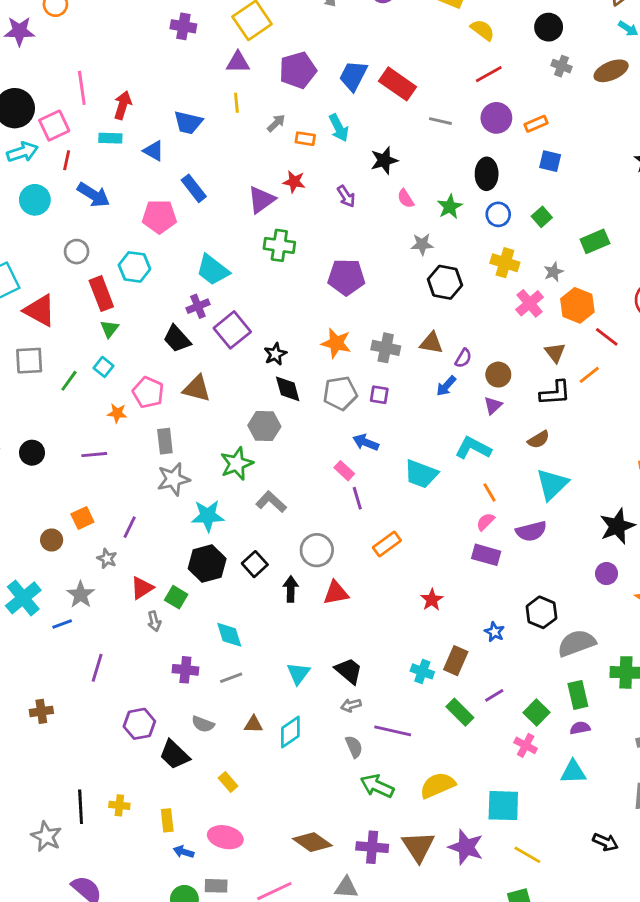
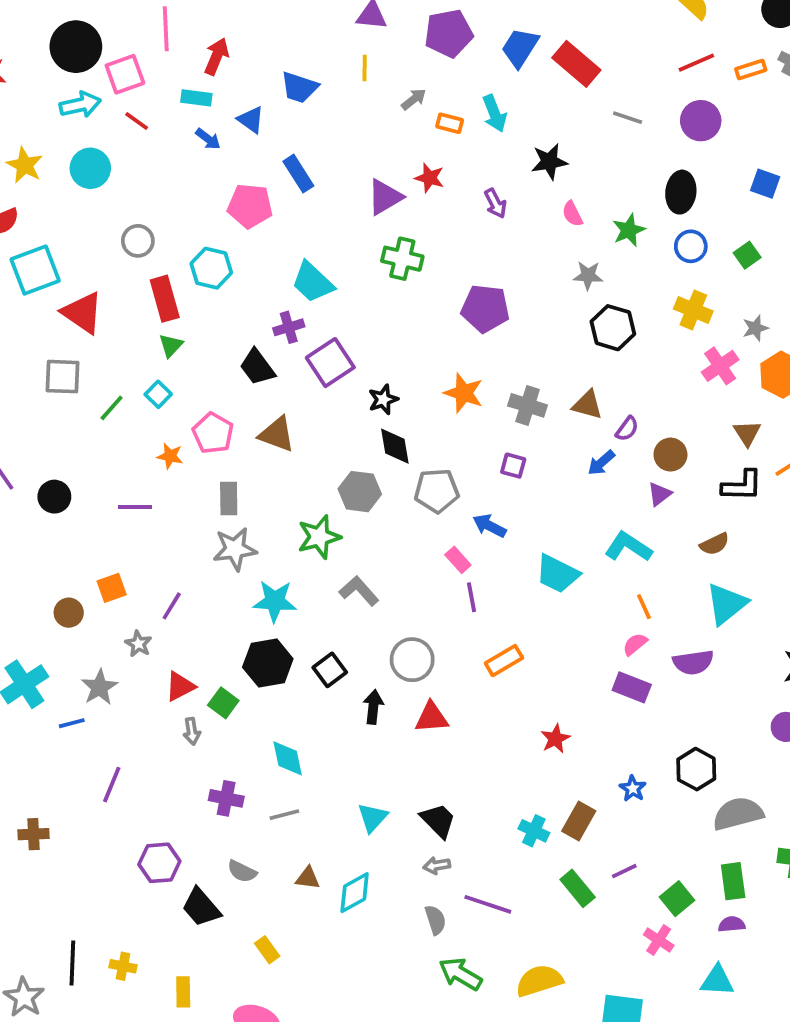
orange rectangle: (536, 124) -> (751, 70), moved
red line: (67, 160) -> (137, 121), turned -72
blue arrow: (93, 195) -> (208, 139), moved, size x0.6
gray pentagon: (340, 393) -> (437, 491), moved

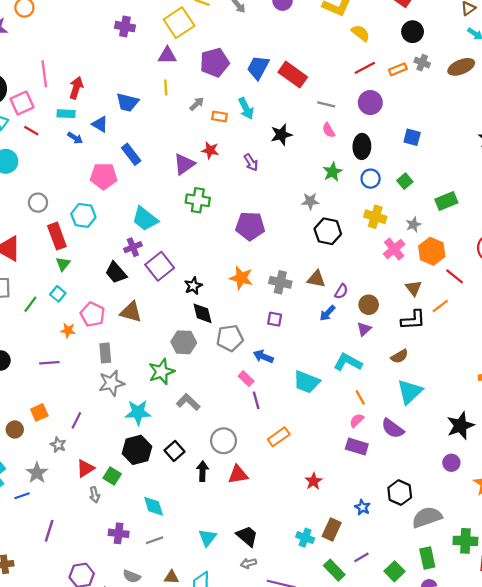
pink semicircle: (572, 214) -> (329, 130), moved
purple semicircle: (693, 662) -> (393, 428), turned 50

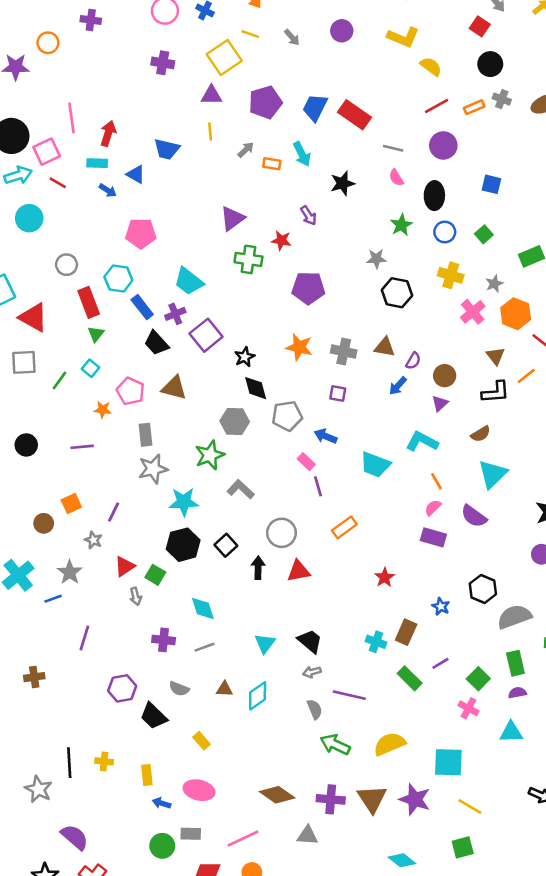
red star: (210, 150) -> (281, 240), moved
blue rectangle: (131, 154) -> (142, 307), moved

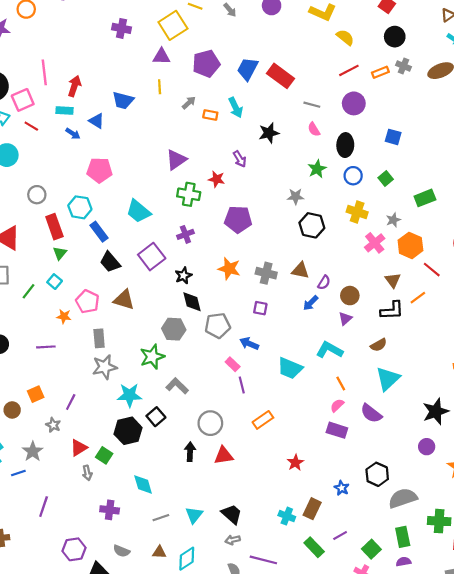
purple cross: (175, 314) -> (185, 234), moved
black square: (226, 545) -> (156, 417), moved
gray line: (204, 647) -> (161, 518), moved

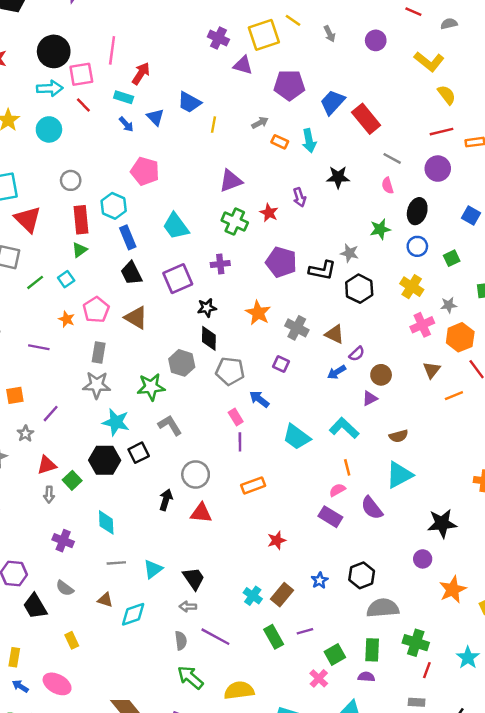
purple cross: (121, 28) -> (218, 38), moved
yellow line: (160, 87) -> (214, 125), moved
black L-shape: (392, 310) -> (322, 270), moved

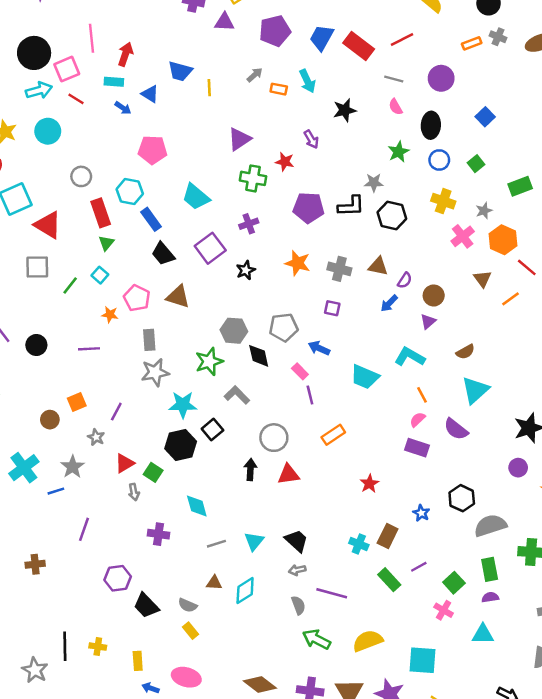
red line: (442, 132) -> (402, 39), moved
blue square: (471, 215) -> (485, 117), turned 30
black diamond: (209, 338) -> (259, 356), moved
gray semicircle: (65, 588) -> (188, 605), moved

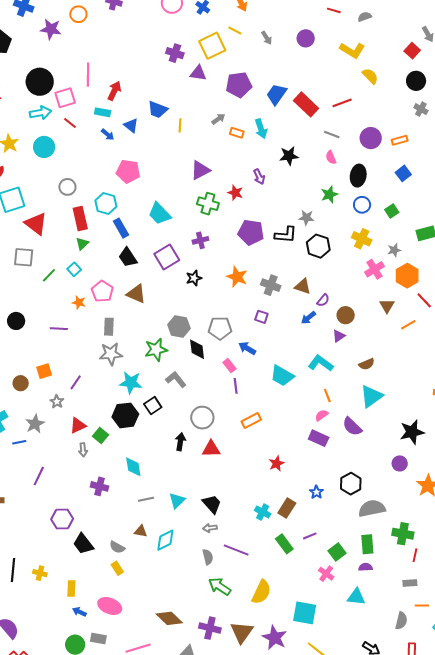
orange rectangle: (472, 43) -> (400, 140), moved
yellow semicircle: (368, 641) -> (261, 592), turned 130

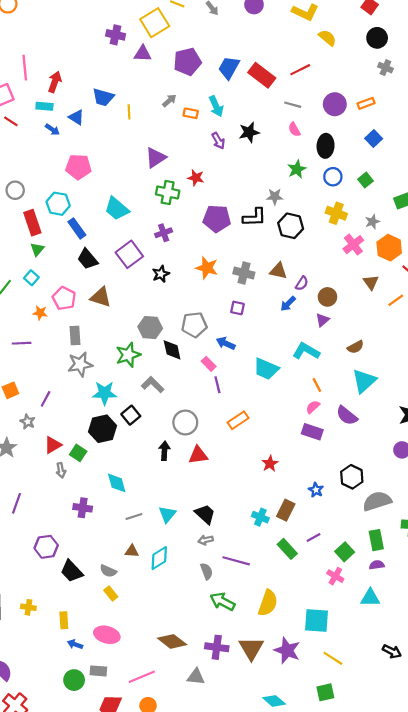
purple arrow: (259, 177) -> (218, 141), moved

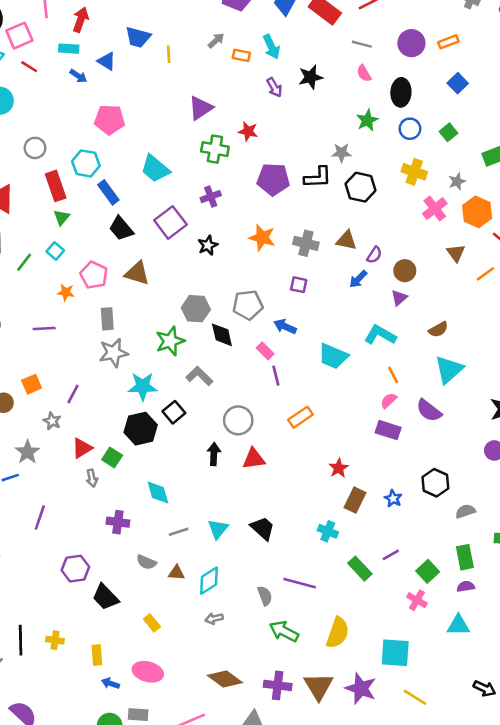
gray semicircle: (377, 501) -> (465, 511), size x0.6
brown rectangle: (286, 510) -> (355, 500), moved
gray arrow: (206, 540) -> (214, 619), moved
gray semicircle: (108, 571) -> (146, 562), moved

